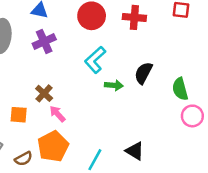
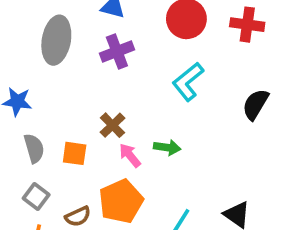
green arrow: (114, 85) -> (167, 147), moved

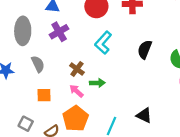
brown cross: (113, 125) -> (77, 69), moved
gray semicircle: (34, 148) -> (38, 64), moved

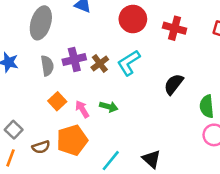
purple cross: (59, 32) -> (74, 59), moved
brown cross: (77, 69) -> (100, 63), moved
orange square: (44, 95) -> (57, 101), moved, turned 32

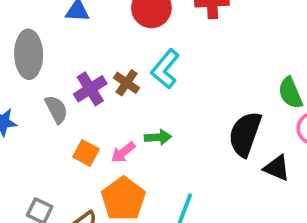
black semicircle: (174, 84) -> (245, 134), moved, size x1.4
pink arrow: (82, 109) -> (123, 152), turned -78
black triangle: (151, 159) -> (277, 168), moved

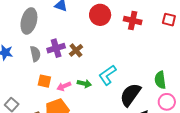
cyan L-shape: (165, 69) -> (107, 75), moved
orange square: (86, 153) -> (44, 81), turned -32

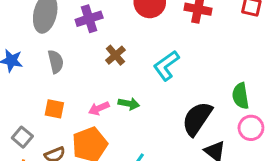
purple cross: (56, 48) -> (89, 19), moved
cyan L-shape: (107, 75) -> (166, 66), moved
orange square: (44, 81) -> (54, 109), moved

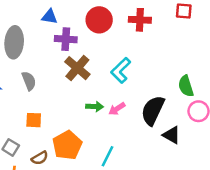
purple cross: (89, 19) -> (66, 39), moved, turned 30
brown cross: (115, 55) -> (77, 68), size x1.5
pink arrow: (99, 108) -> (117, 109), moved

